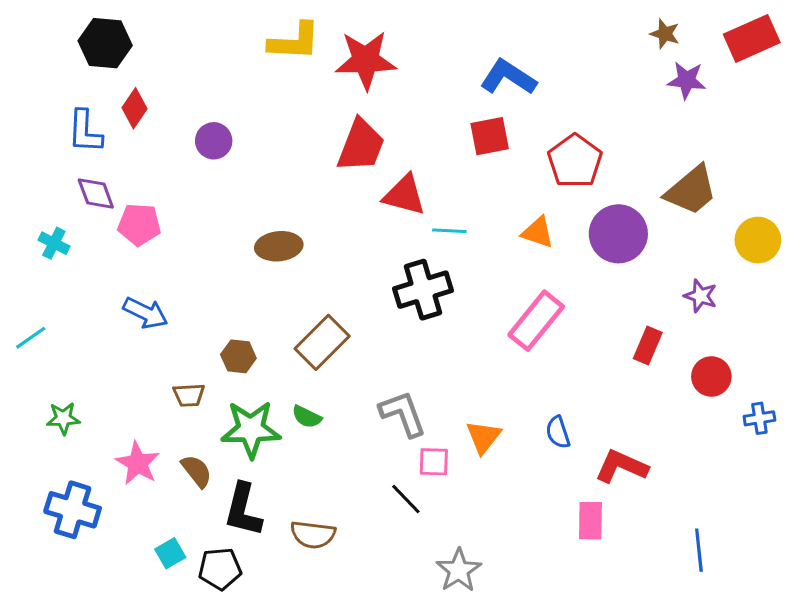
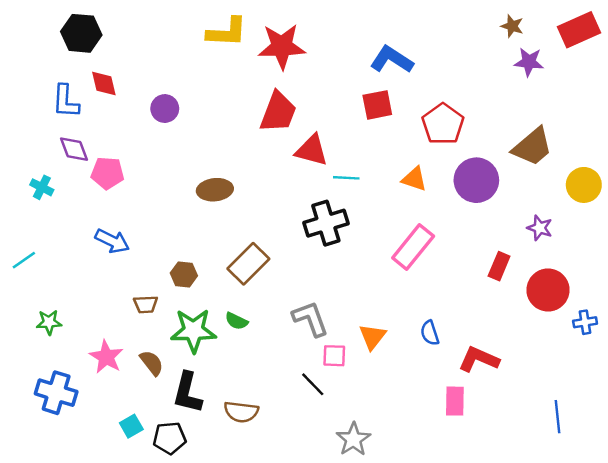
red diamond: (135, 108) -> (104, 83), turned -48
red circle: (711, 376) -> (548, 290), size x1.4
blue line: (699, 550) -> (558, 417), moved

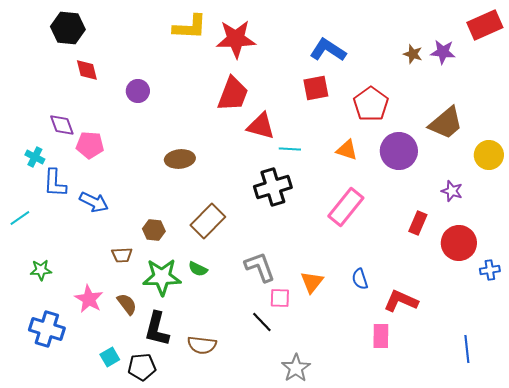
brown star: (512, 26) -> (413, 54), moved
blue L-shape: (66, 101) -> (55, 183), moved

